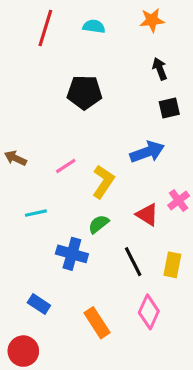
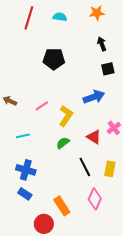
blue cross: (72, 254) -> (26, 170), moved
red circle: (23, 351) -> (44, 224), moved

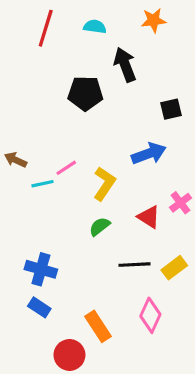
black arrow: (102, 44) -> (125, 65), moved, size x1.5
cyan line: (23, 136) -> (43, 184), moved
black line: (85, 167) -> (135, 265), turned -66
yellow rectangle: (110, 169) -> (174, 268), turned 42

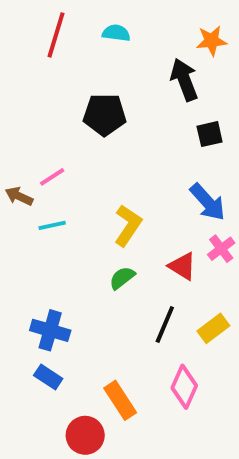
orange star: (154, 20) -> (211, 41), moved
black arrow: (125, 65) -> (184, 80), moved
blue arrow: (149, 154) -> (208, 202), moved, turned 68
pink line: (66, 168) -> (52, 177), moved
black line: (135, 265) -> (165, 325), turned -64

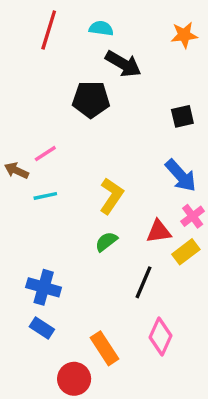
black arrow: (184, 80) -> (123, 64), moved, turned 141
red triangle: (182, 266) -> (159, 231), turned -40
yellow rectangle: (213, 328) -> (186, 252), moved

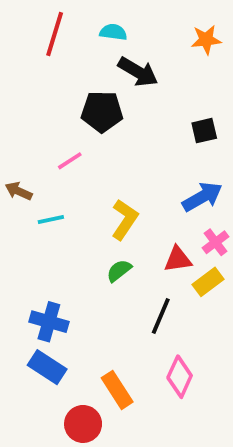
pink line: (45, 154) -> (70, 161), moved
blue arrow: (181, 176) -> (202, 197), turned -78
blue rectangle: (42, 328) -> (47, 367), size x1.4

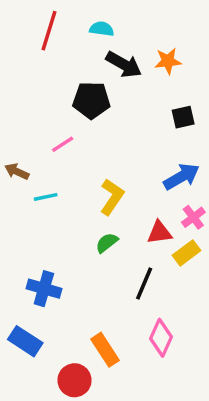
orange star: (206, 40) -> (168, 61), moved
blue rectangle: (47, 367) -> (25, 341), moved

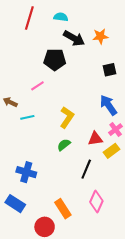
blue arrow: (181, 177) -> (108, 105), turned -95

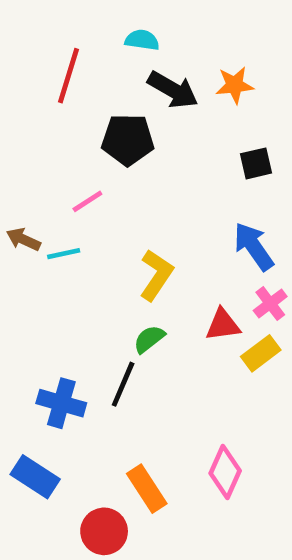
red line: (29, 18) -> (68, 76), moved
cyan line: (27, 117) -> (64, 254), moved
black line: (86, 169) -> (123, 384), moved

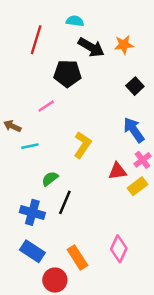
black square: (256, 163) -> (135, 86), turned -30
cyan line: (64, 254) -> (30, 146), moved
green semicircle: (149, 339) -> (50, 179), moved
blue rectangle: (35, 477) -> (32, 251), moved

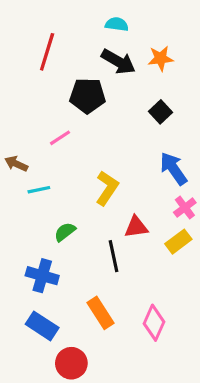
cyan semicircle: (75, 21) -> (117, 24), moved
black square: (135, 86) -> (161, 112), moved
red triangle: (117, 171) -> (136, 227), moved
black line: (65, 202) -> (114, 256), moved, turned -35
orange rectangle: (77, 257) -> (101, 313), moved

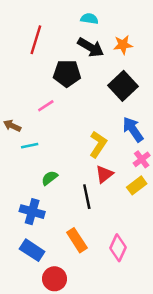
black square: (161, 112) -> (123, 86), size x1.6
yellow L-shape: (107, 188) -> (98, 144), moved
red triangle: (136, 227) -> (104, 174), turned -30

